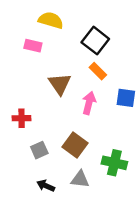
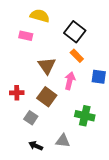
brown square: (75, 145) -> (47, 97), moved
gray square: (39, 150) -> (31, 118), turned -32
green cross: (114, 163) -> (85, 116), moved

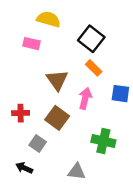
black arrow: (36, 146) -> (24, 168), moved

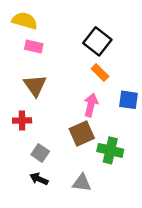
yellow semicircle: (49, 19) -> (25, 21), moved
brown triangle: (57, 80) -> (35, 86), moved
brown square: (57, 118) -> (82, 134), moved, turned 30
black arrow: (24, 168) -> (39, 179), moved

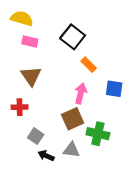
black square: (97, 41) -> (73, 37), moved
black arrow: (39, 179) -> (46, 156), moved
gray triangle: (82, 183) -> (71, 150), moved

